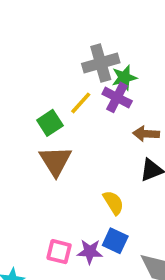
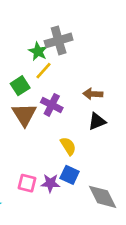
green star: (124, 78) -> (38, 51), moved, turned -30
purple cross: (117, 97) -> (52, 105), moved

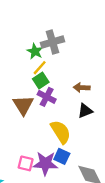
green square: (20, 86) -> (41, 81), moved
yellow semicircle: (68, 146) -> (61, 132), size x1.5
purple star: (50, 183) -> (45, 163), size x1.5

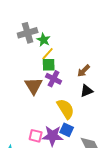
gray cross: (52, 42) -> (28, 33), moved
green square: (41, 81) -> (49, 65), turned 32
brown arrow: (82, 88) -> (84, 71), turned -48

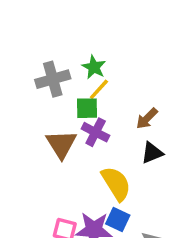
gray cross: (28, 33) -> (53, 79), moved
green star: (44, 40) -> (94, 67), moved
yellow line: (48, 54) -> (99, 89), moved

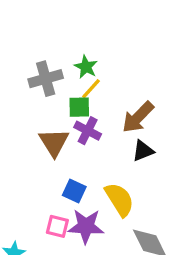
brown arrow: (147, 118) -> (138, 117), size x1.5
yellow semicircle: (116, 184) -> (119, 199), moved
blue square: (118, 220) -> (74, 191), moved

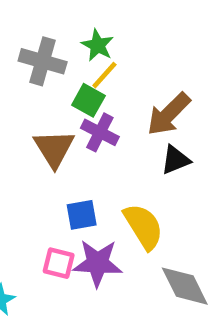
gray cross: (46, 79) -> (43, 61), turned 32
green square: (79, 107) -> (88, 100), turned 30
blue square: (74, 191) -> (82, 215), turned -35

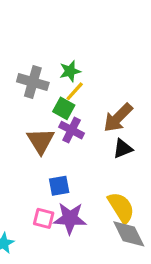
green star: (98, 45) -> (70, 71), turned 30
yellow semicircle: (143, 226) -> (121, 208), moved

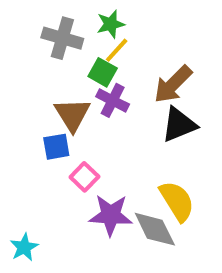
black triangle: (123, 149) -> (179, 125), size x1.4
blue square: (59, 186) -> (56, 147), moved
pink square: (44, 218) -> (84, 177), moved, turned 30
gray diamond: (129, 234) -> (155, 229), moved

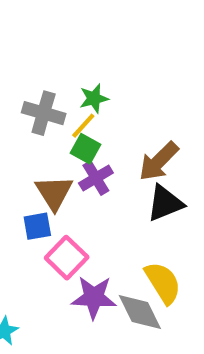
yellow line: (117, 50) -> (83, 126), moved
purple cross: (113, 100) -> (96, 178), turned 32
pink square: (84, 177) -> (67, 258), size x1.4

